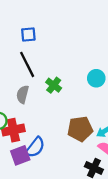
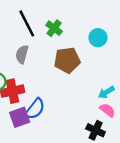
green cross: (54, 85) -> (54, 28), moved
brown pentagon: (80, 129) -> (67, 60), moved

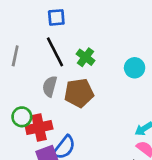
brown pentagon: (67, 60) -> (79, 93), moved

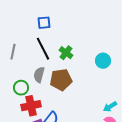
green circle: (22, 117) -> (21, 88), moved

